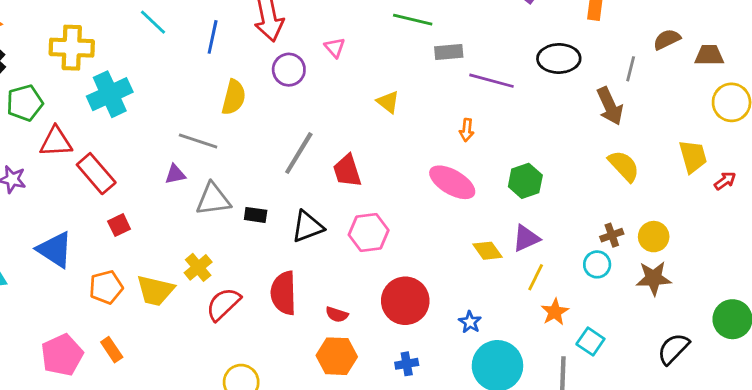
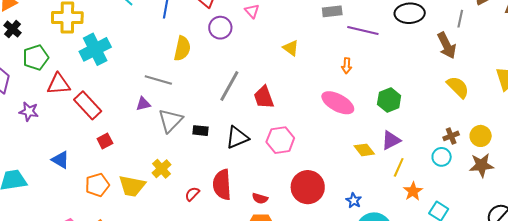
gray triangle: (213, 199) -> (170, 121), turned -36
blue triangle: (55, 250) -> (60, 160), size x0.7
red semicircle: (223, 304) -> (192, 194), moved, size x0.6

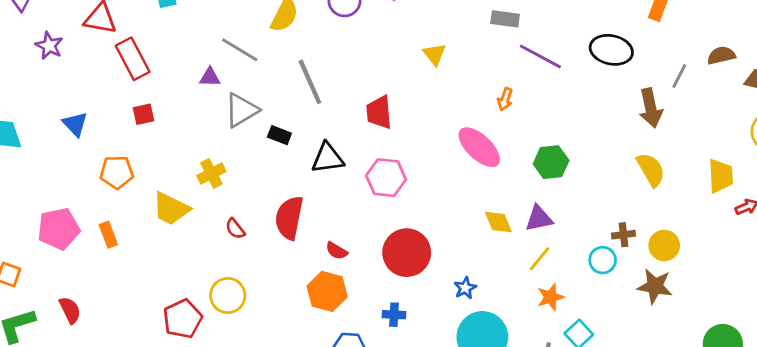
gray line: (229, 86) -> (310, 82), moved, turned -68
yellow trapezoid: (132, 186) -> (171, 209), moved
red semicircle: (192, 194) -> (235, 229), moved, turned -98

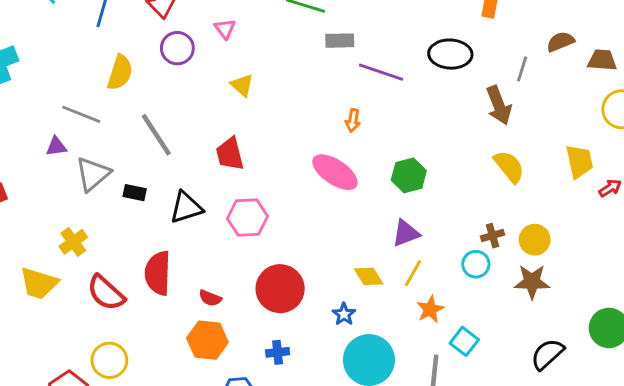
yellow triangle: (434, 54) -> (242, 85), moved
yellow diamond: (498, 222) -> (369, 276), moved
red semicircle: (235, 229) -> (106, 293), size x1.8

